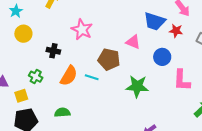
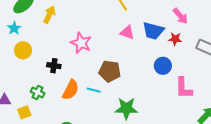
pink triangle: (133, 42) -> (127, 32), moved
green star: (137, 86) -> (126, 108), moved

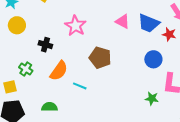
cyan line: (94, 90) -> (80, 86), moved
green star: (126, 108) -> (152, 98), moved, size x0.6

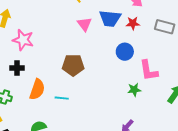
pink triangle: (123, 21) -> (84, 24), turned 42
pink star: (75, 26) -> (23, 40), moved

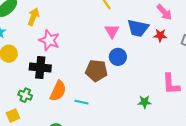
blue circle: (125, 52) -> (118, 57), moved
black cross: (17, 68) -> (40, 68), size x1.5
green star: (134, 90) -> (145, 102), moved

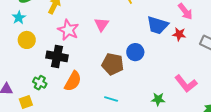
pink triangle: (112, 31) -> (102, 24), moved
pink L-shape: (171, 84) -> (186, 84), turned -40
cyan line: (81, 102) -> (111, 99), moved

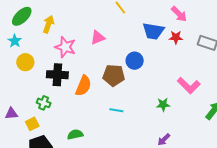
pink triangle: (102, 24) -> (98, 37), turned 42
orange semicircle: (73, 81) -> (83, 86), moved

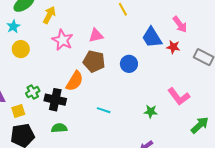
blue trapezoid: (153, 31) -> (152, 37), turned 40
black cross: (57, 75) -> (55, 100), moved
brown pentagon: (114, 75) -> (94, 61), moved
green cross: (44, 103) -> (33, 92), turned 32

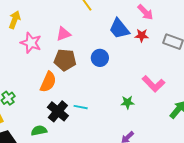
black cross: (55, 100) -> (58, 111), moved, turned 35

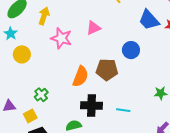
brown pentagon: (65, 60) -> (107, 70), moved
cyan line: (81, 107) -> (123, 110), moved
black cross: (58, 111) -> (92, 105), turned -35

